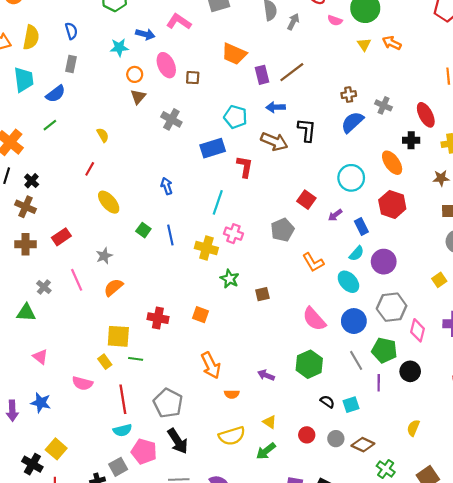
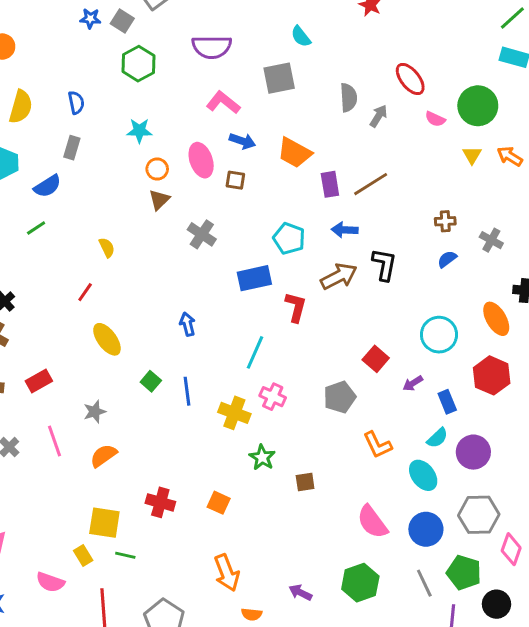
blue arrow: (145, 34) -> (242, 141), moved
blue semicircle: (352, 122) -> (447, 259), size x0.6
brown arrow: (274, 141) -> (339, 276), turned -55

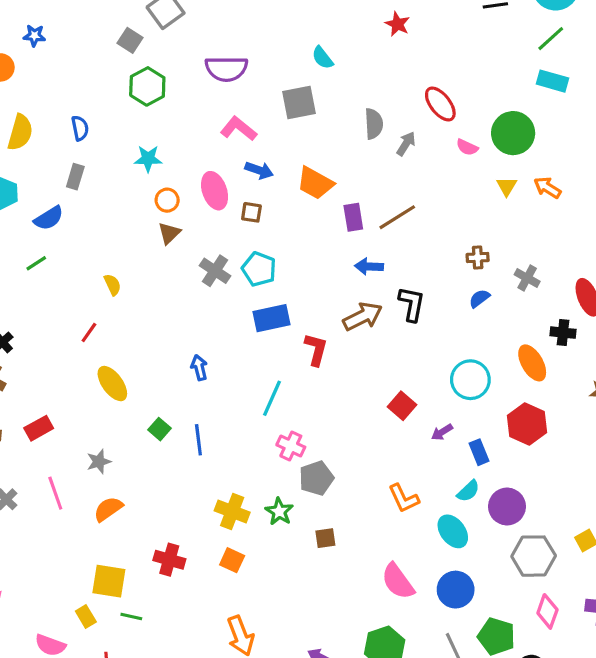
blue star: (90, 19) -> (34, 36), moved
cyan pentagon: (289, 238) -> (259, 269), moved
gray pentagon: (340, 397) -> (316, 478), moved
yellow cross: (234, 413) -> (232, 512), moved
gray hexagon: (479, 515) -> (534, 556), moved

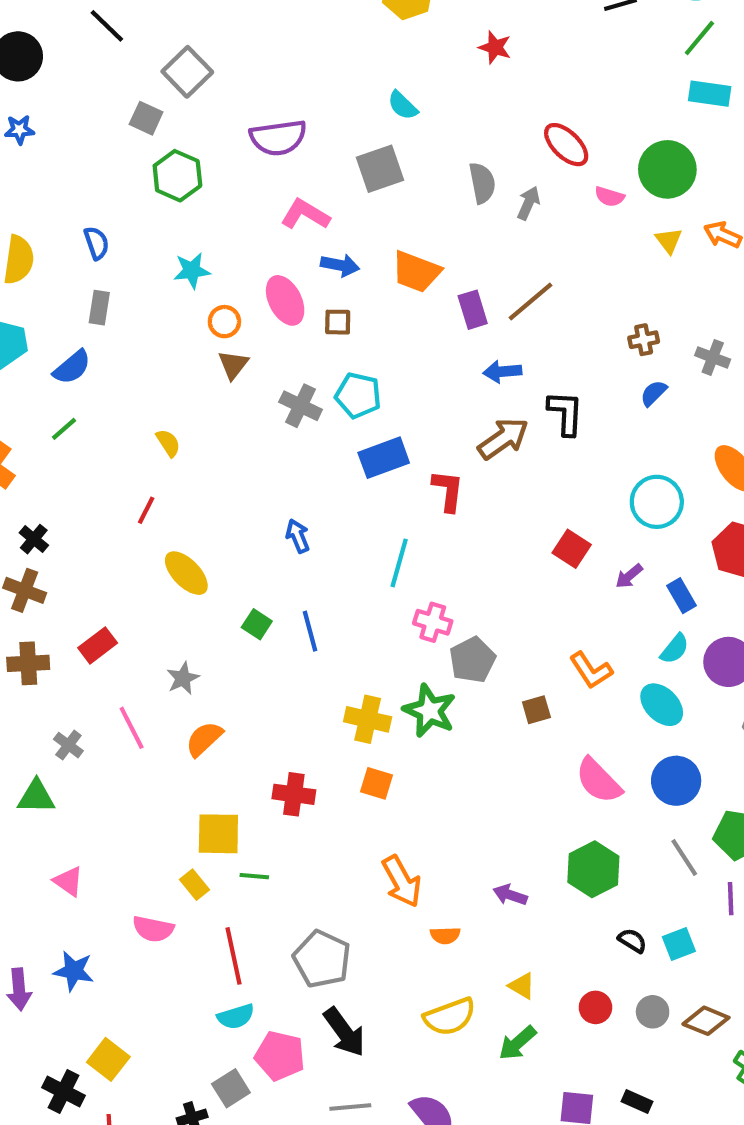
green star: (279, 512) -> (430, 711), size x1.4
brown square: (325, 538) -> (536, 710), moved

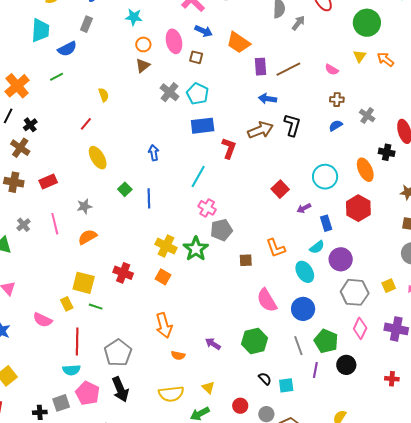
pink semicircle: (609, 197) -> (332, 70), moved

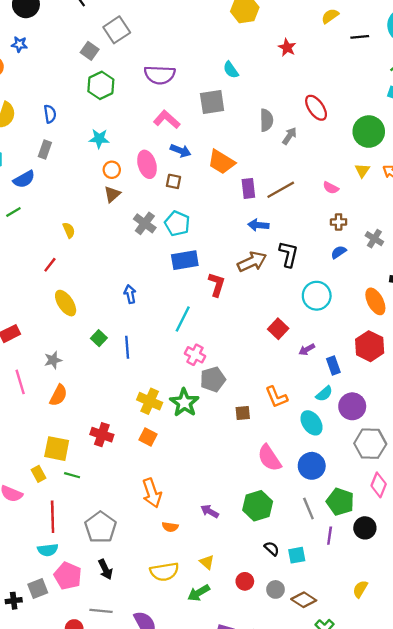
cyan circle: (325, 177) -> (317, 296), moved
orange semicircle: (87, 237) -> (58, 395), turned 150
black arrow: (120, 389) -> (105, 569), size x0.7

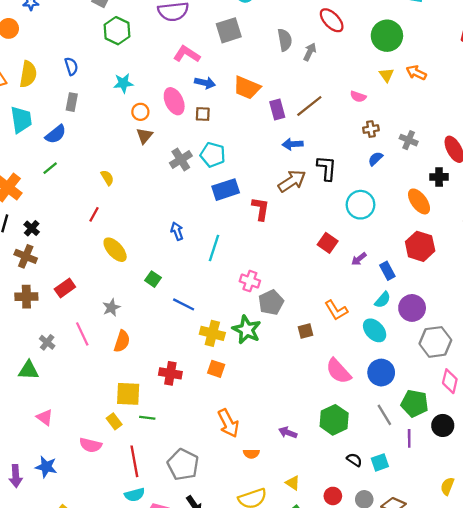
gray cross: (145, 223) -> (181, 159), turned 30
cyan line: (183, 319) -> (214, 248), moved
blue line: (127, 347) -> (184, 304), moved, turned -50

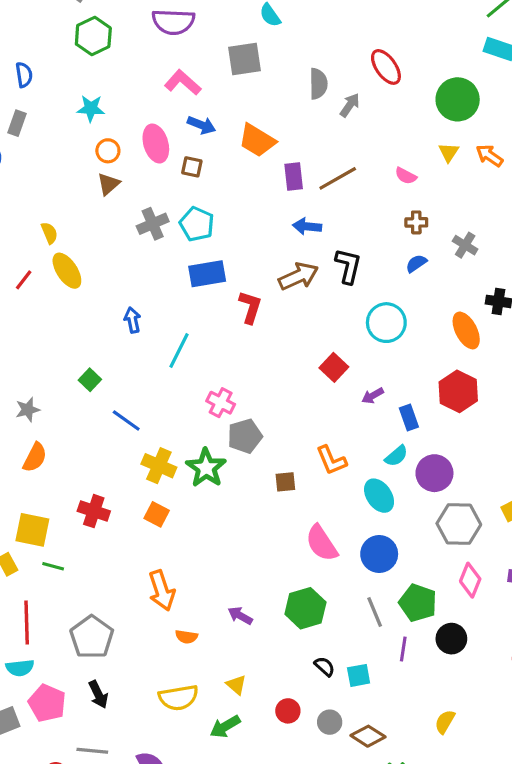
yellow ellipse: (115, 250) -> (67, 271), moved

